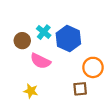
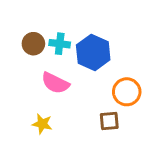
cyan cross: (44, 32) -> (60, 44), turned -32
brown circle: (22, 41) -> (33, 44), moved

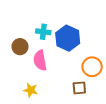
brown circle: (33, 44) -> (20, 47), moved
pink semicircle: (55, 83) -> (40, 60), turned 54

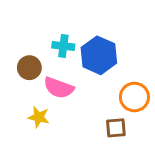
pink semicircle: (40, 60) -> (59, 88), turned -60
yellow star: (31, 90) -> (39, 117), moved

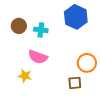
blue hexagon: (99, 55) -> (76, 17), moved
brown circle: (29, 68) -> (19, 26), moved

